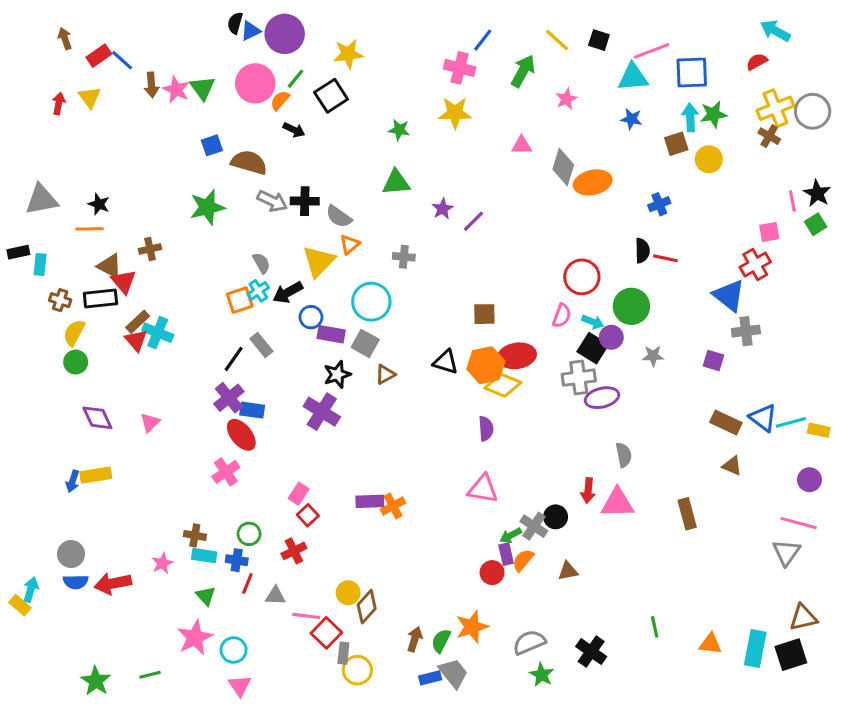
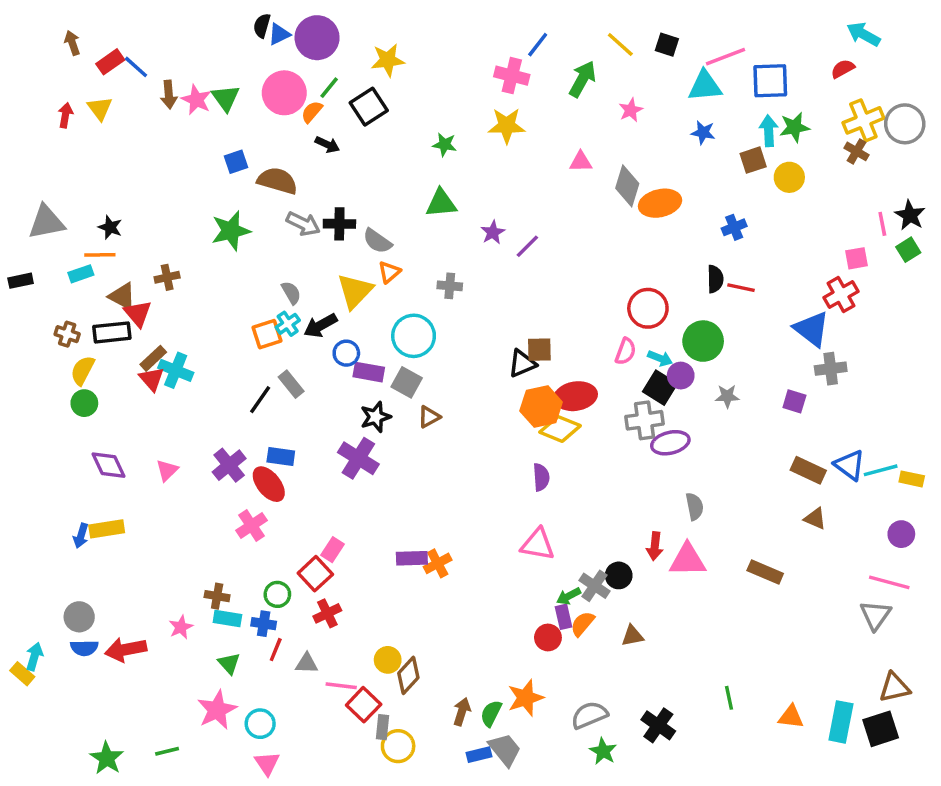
cyan rectangle: (40, 265) -> (81, 274), moved, turned 65
black triangle: (446, 362) -> (522, 363), moved, turned -40
purple cross: (229, 398) -> (229, 465), moved
brown rectangle: (687, 514) -> (765, 572), turned -52
red square: (308, 515) -> (315, 574), moved, size x1.4

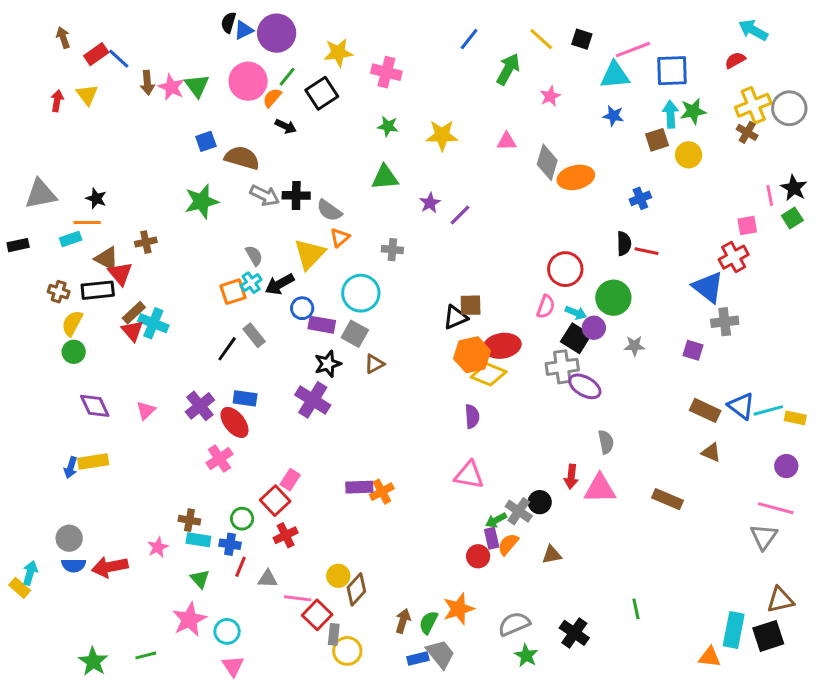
pink cross: (512, 76) -> (386, 72), moved
yellow star: (507, 126) -> (442, 135), moved
purple ellipse: (670, 443) -> (585, 386), turned 44
orange triangle: (791, 717) -> (710, 657), moved

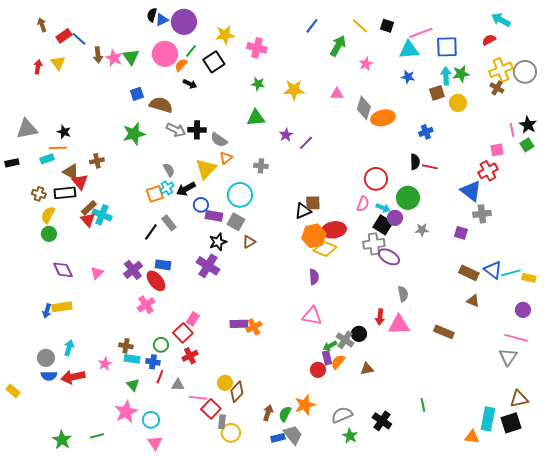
cyan arrow: (30, 573) -> (69, 348), moved

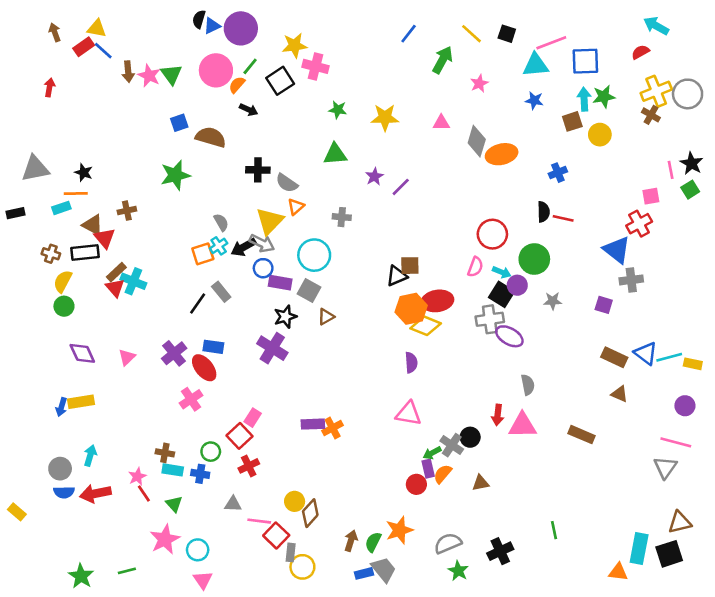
pink cross: (257, 48) -> (316, 66), moved
yellow triangle: (58, 63) -> (97, 28), moved, turned -42
gray arrow: (176, 130) -> (262, 243), moved
red line: (160, 377) -> (144, 494), moved, turned -56
black cross: (382, 421) -> (500, 551), turned 30

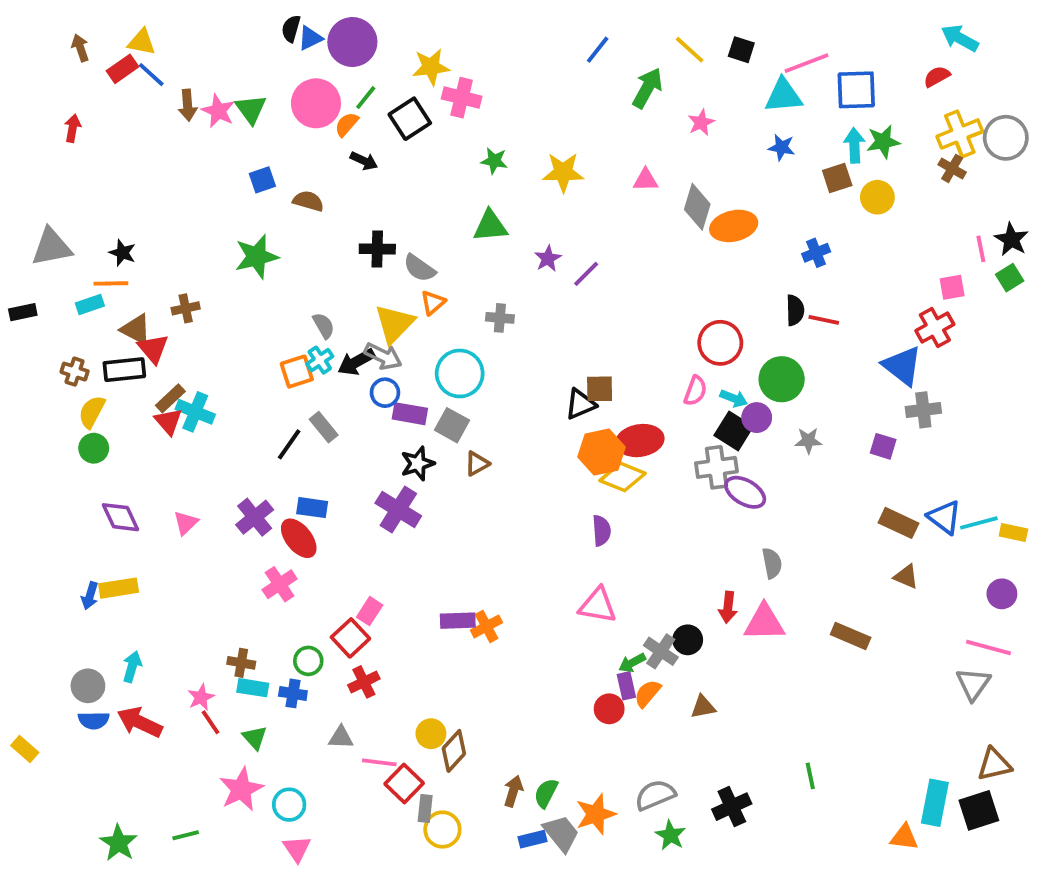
brown semicircle: (211, 137) -> (308, 201), size x0.7
red arrow: (95, 494) -> (140, 722), turned 36
orange star: (399, 530) -> (596, 814), moved

